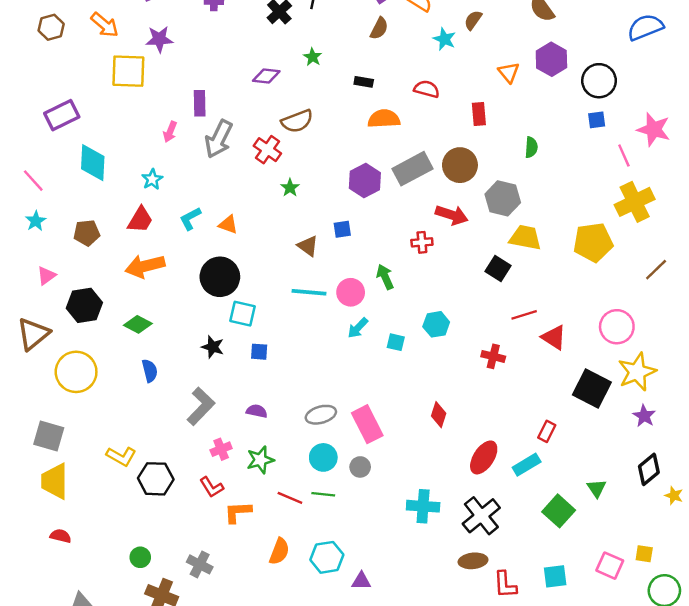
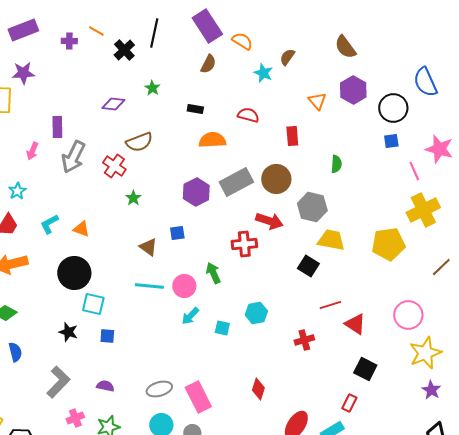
blue semicircle: (645, 27) -> (425, 82), moved, turned -92
red cross: (422, 242) -> (244, 244), size x1.4
red cross: (493, 356) -> (304, 340), turned -30
black square: (592, 389) -> (365, 369), moved, size x0.7

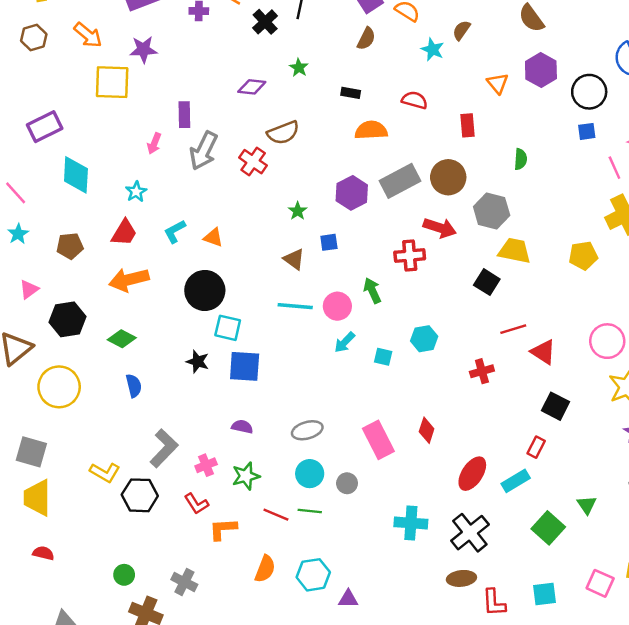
green star: (133, 198) -> (298, 211), moved
yellow pentagon: (388, 244) -> (583, 256), size x0.7
blue square: (107, 336) -> (245, 366), size x1.8
gray L-shape: (58, 382) -> (164, 448), moved
pink rectangle: (198, 397) -> (378, 440), moved

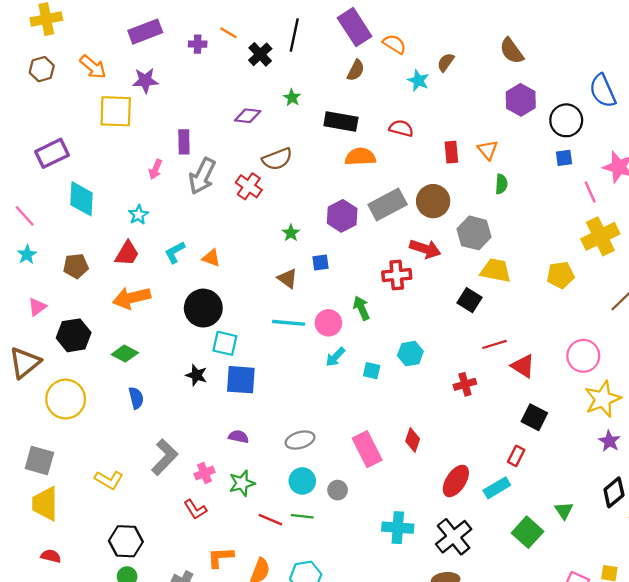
orange triangle: (498, 83) -> (488, 150), moved
black rectangle: (351, 93) -> (341, 121), size x1.8
black hexagon: (140, 495) -> (126, 541), moved
orange L-shape: (223, 529) -> (220, 557), moved

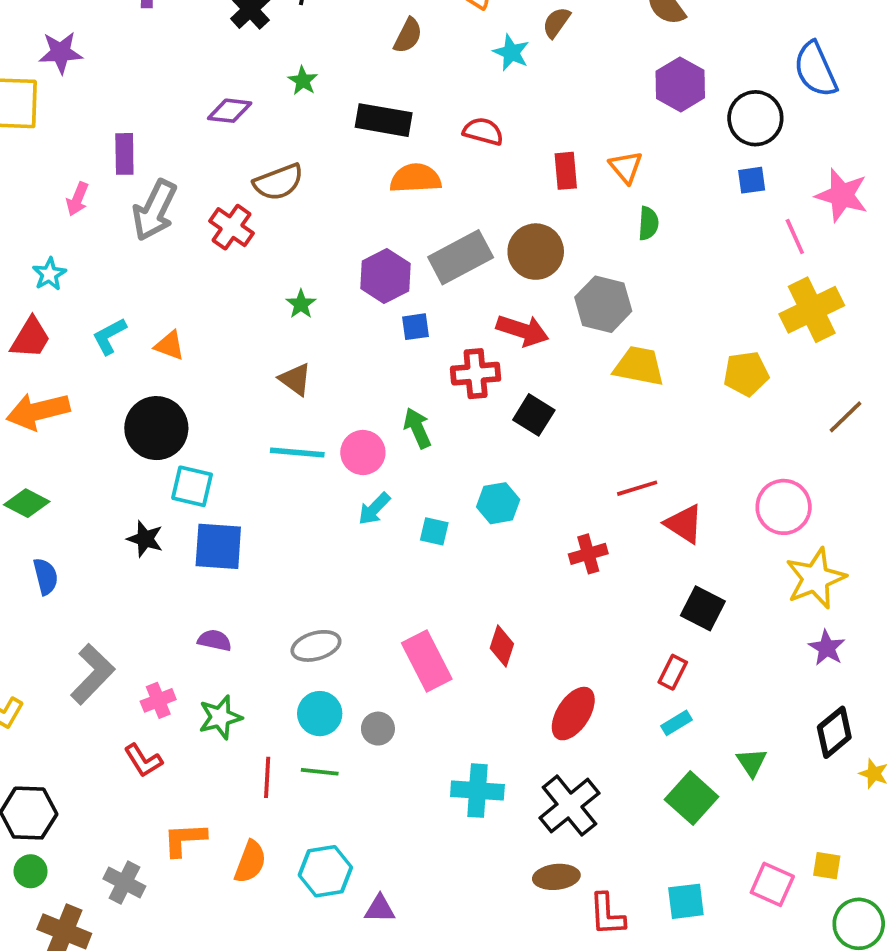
blue square: (320, 263) -> (416, 327), moved
black square: (470, 300) -> (534, 415), moved
cyan rectangle: (497, 488) -> (677, 723), moved, size x0.7
red line: (270, 520) -> (267, 777), turned 70

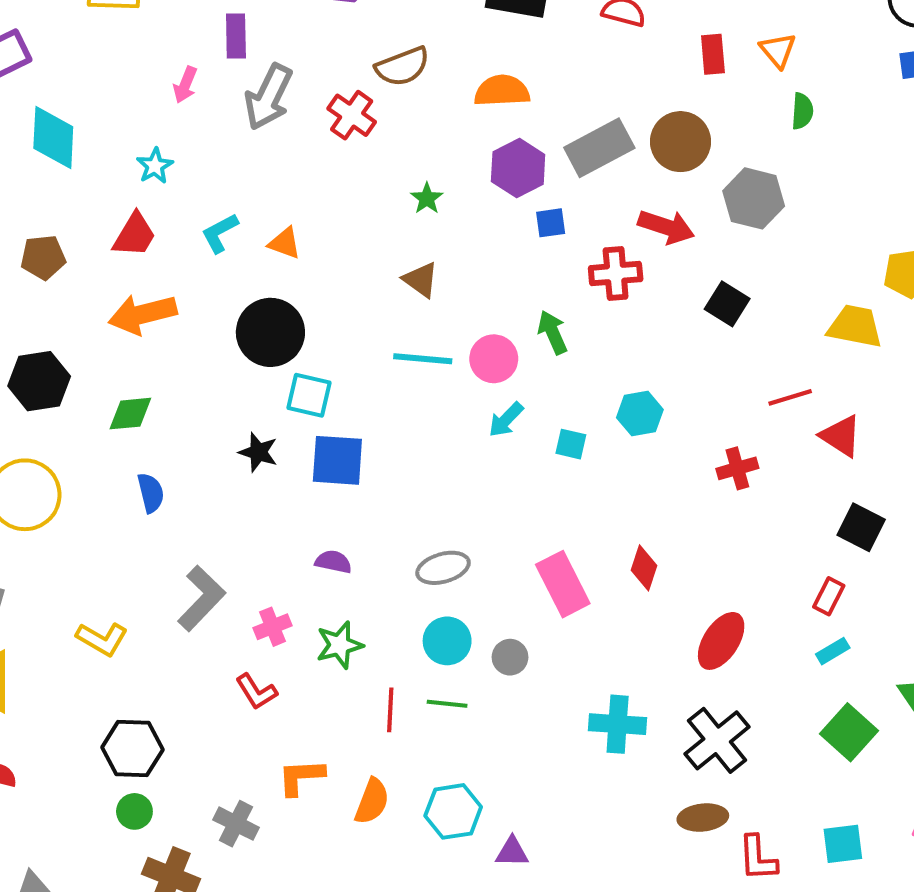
orange semicircle: (416, 178) -> (502, 91), moved
yellow trapezoid: (639, 366) -> (855, 326), moved
black square: (534, 415) -> (727, 304), moved
green diamond: (27, 503) -> (130, 414), turned -33

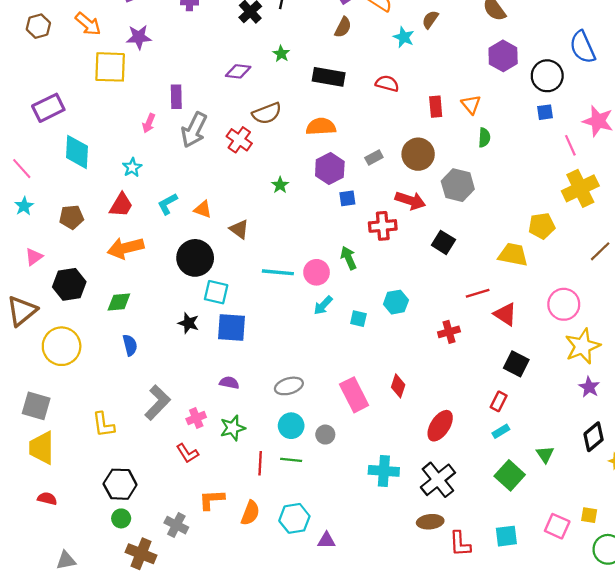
gray rectangle: (599, 148) -> (374, 157), size x0.5
brown triangle: (421, 280) -> (239, 229), moved
yellow L-shape: (102, 639) -> (103, 425), turned 52

